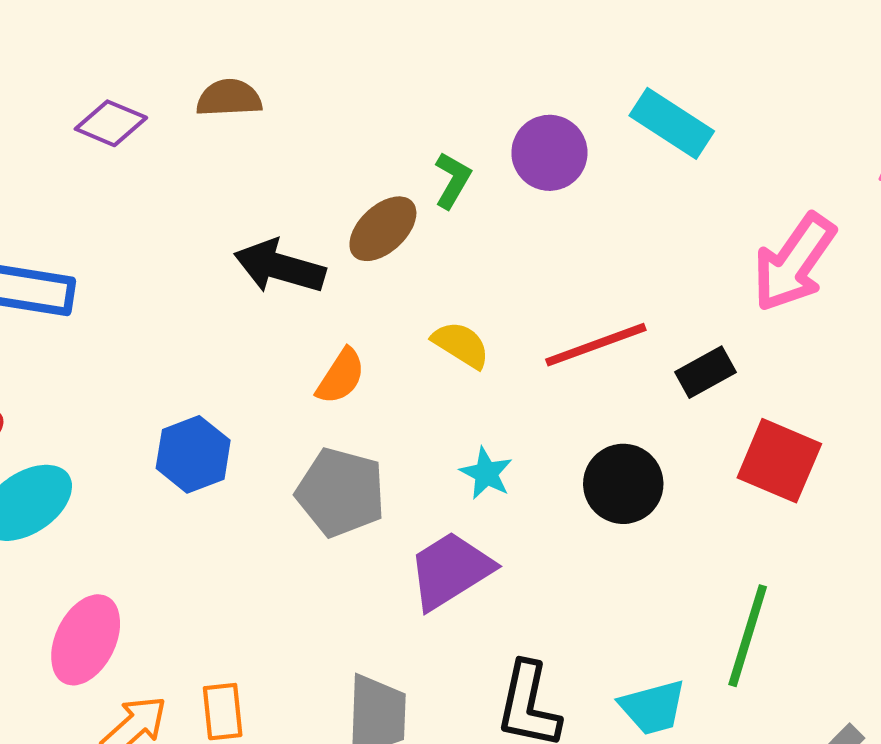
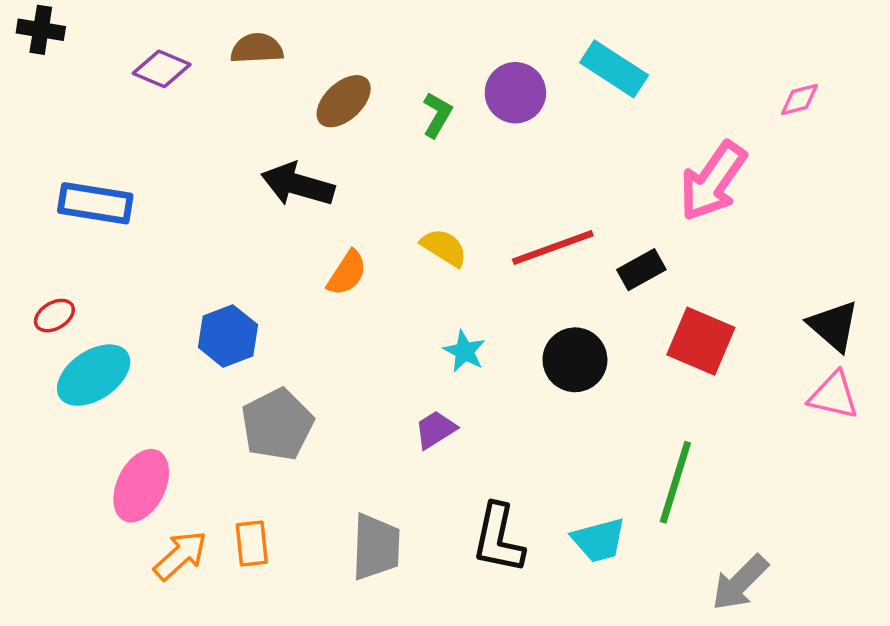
brown ellipse: (383, 229) -> (344, 101), moved
gray pentagon: (341, 492) -> (277, 424), moved, turned 30
purple trapezoid: (450, 570) -> (435, 430), size x0.6

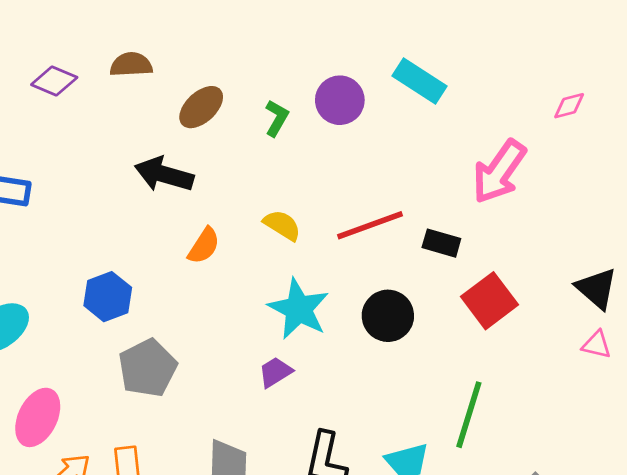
black rectangle: (641, 270) -> (441, 243), turned 45
red square: (701, 341) -> (489, 301), turned 30
cyan star: (464, 351) -> (299, 309), size x1.8
pink triangle: (834, 396) -> (597, 345), size x0.7

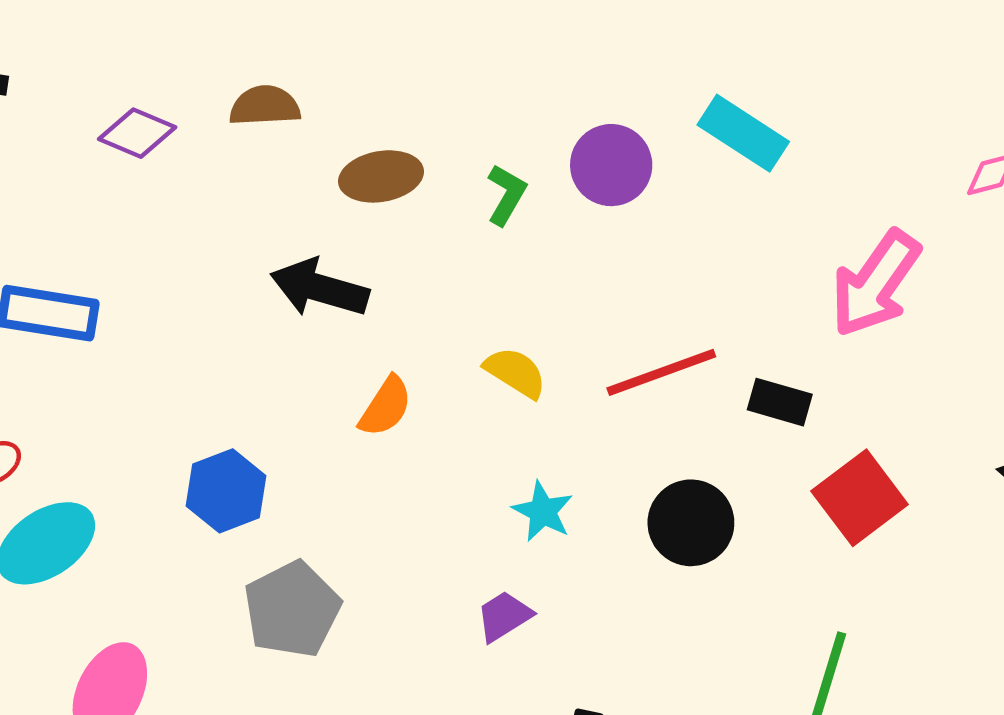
brown ellipse: (201, 107) -> (381, 176), turned 33
cyan star: (299, 309) -> (543, 511), size x0.6

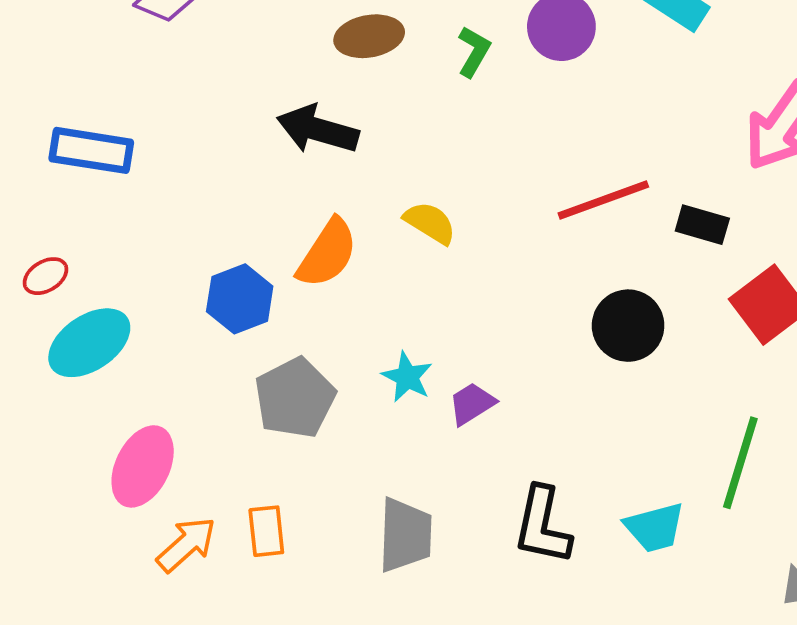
yellow semicircle: (515, 372) -> (430, 223), moved
orange semicircle: (386, 407) -> (327, 253), moved, size x1.4
cyan star: (543, 511) -> (407, 377), moved

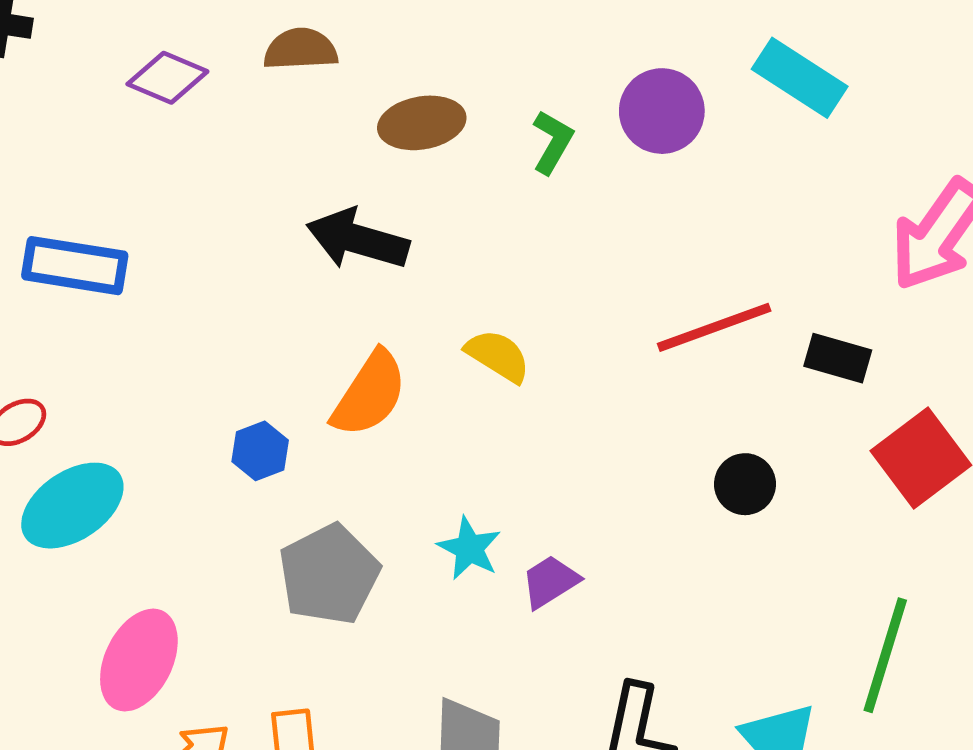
blue hexagon: (240, 299) -> (260, 451), size x0.7
black circle: (628, 326) -> (745, 484), size x0.7

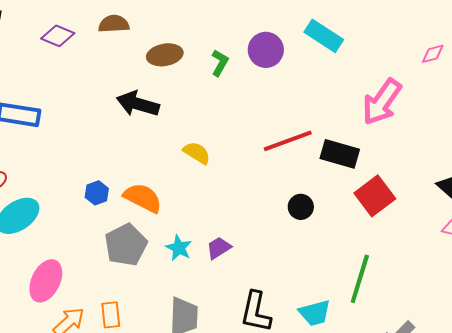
black rectangle: (838, 358) -> (340, 154), size x1.4
orange semicircle: (369, 394) -> (143, 198), moved, turned -96
cyan star: (469, 548) -> (179, 248), moved

